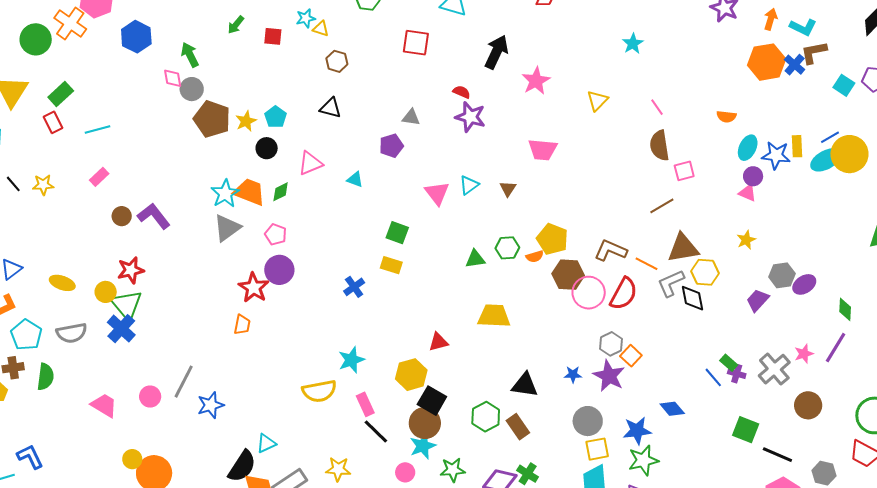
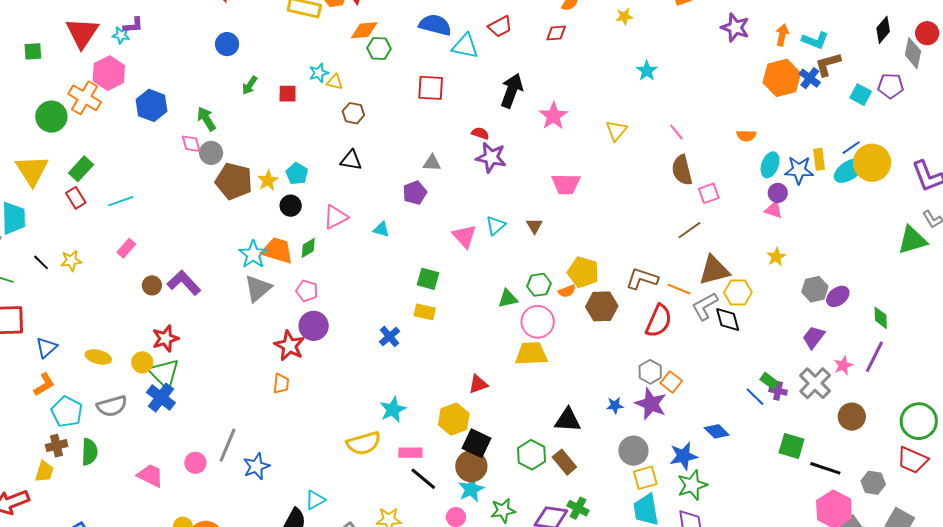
pink circle: (589, 293) -> (538, 322), moved
purple trapezoid: (758, 300) -> (813, 337), moved
pink rectangle: (365, 404) -> (410, 453), turned -60

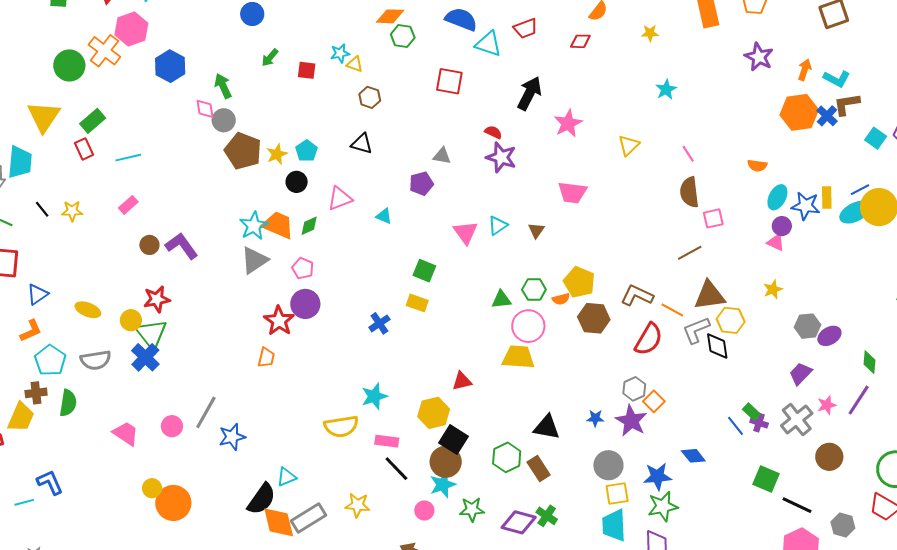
yellow trapezoid: (44, 471) -> (21, 417), size x1.4

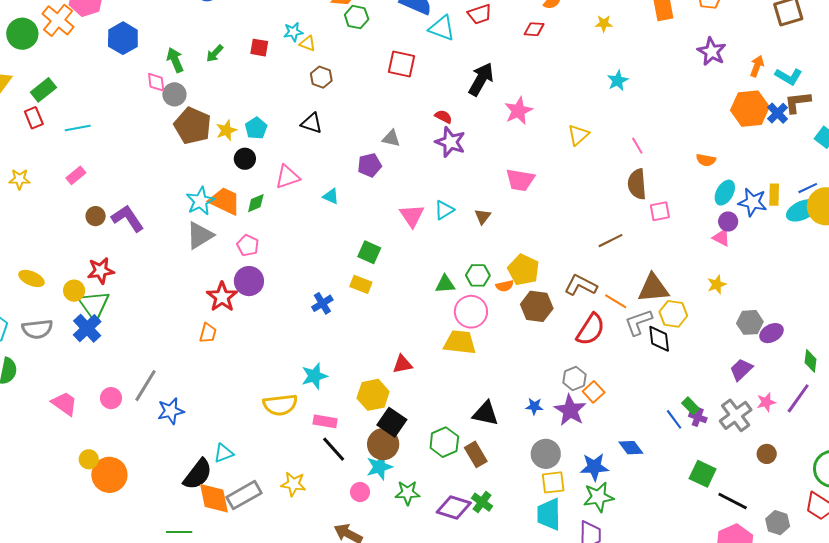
green arrow: (270, 58) -> (215, 53), moved
brown line: (690, 253) -> (610, 241), moved
brown circle: (829, 457) -> (767, 454), size x0.7

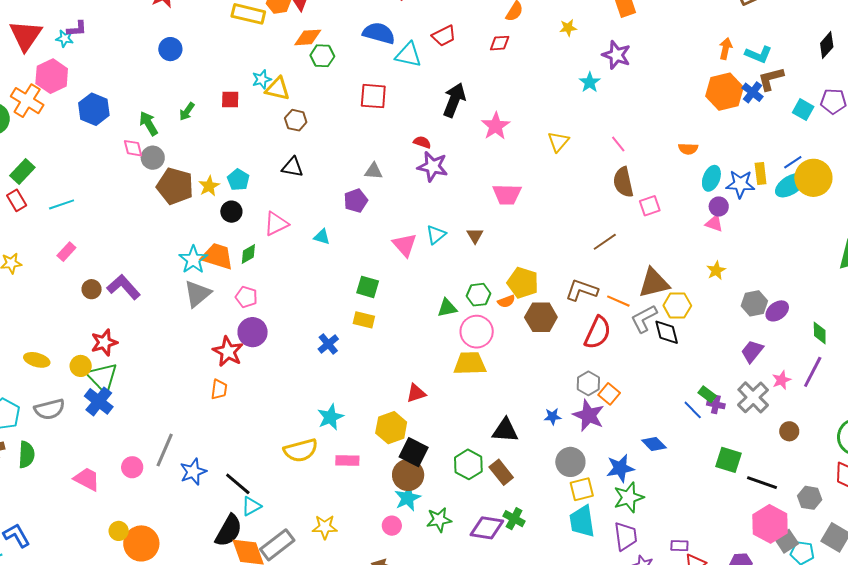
yellow triangle: (308, 43) -> (277, 89), size x1.5
purple star: (712, 52) -> (616, 55), moved
black line: (334, 449) -> (238, 484), moved

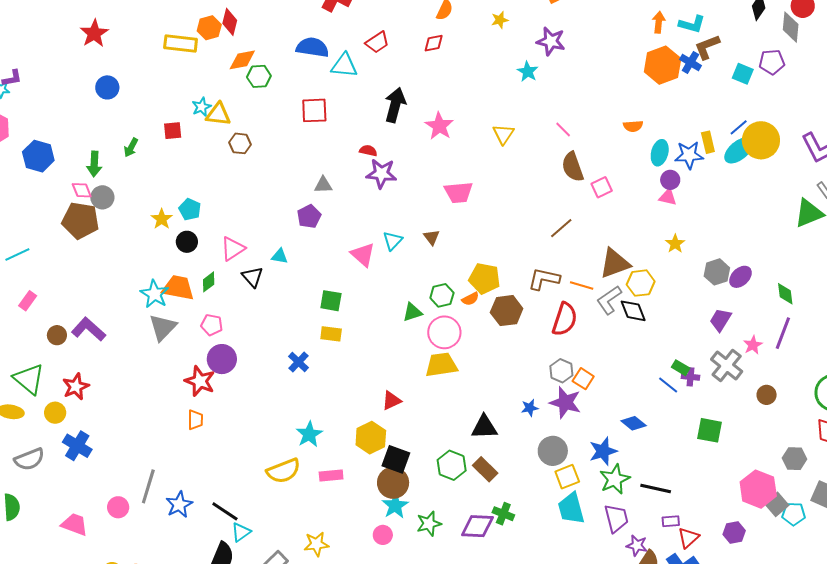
green arrow: (149, 124) -> (94, 164), turned -140
black triangle: (293, 167) -> (252, 277), moved, turned 45
brown pentagon: (175, 186) -> (80, 221), moved
green triangle: (102, 377) -> (29, 379), moved
black line: (762, 483) -> (656, 489), moved

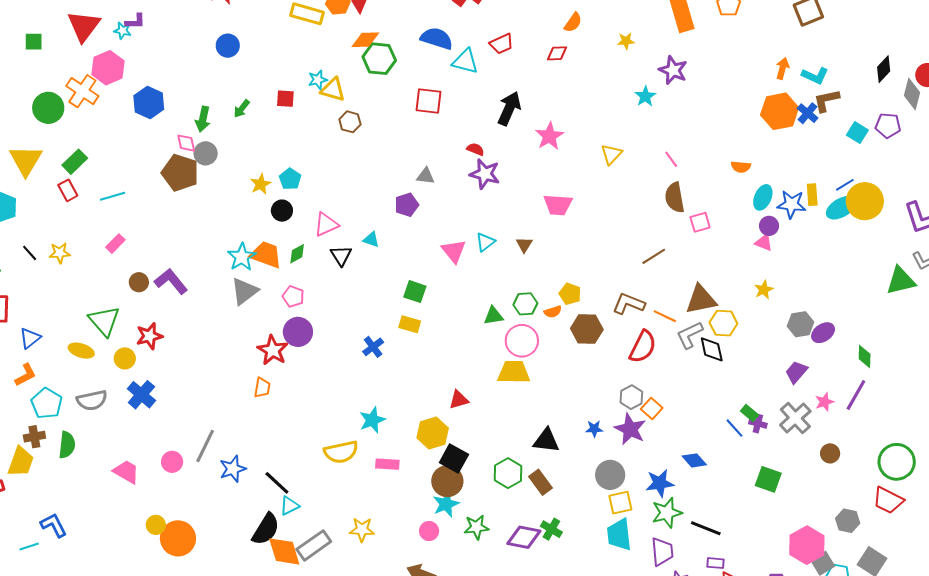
green hexagon: (259, 76) -> (379, 59), size x1.4
yellow pentagon: (485, 278) -> (570, 294), size x0.7

